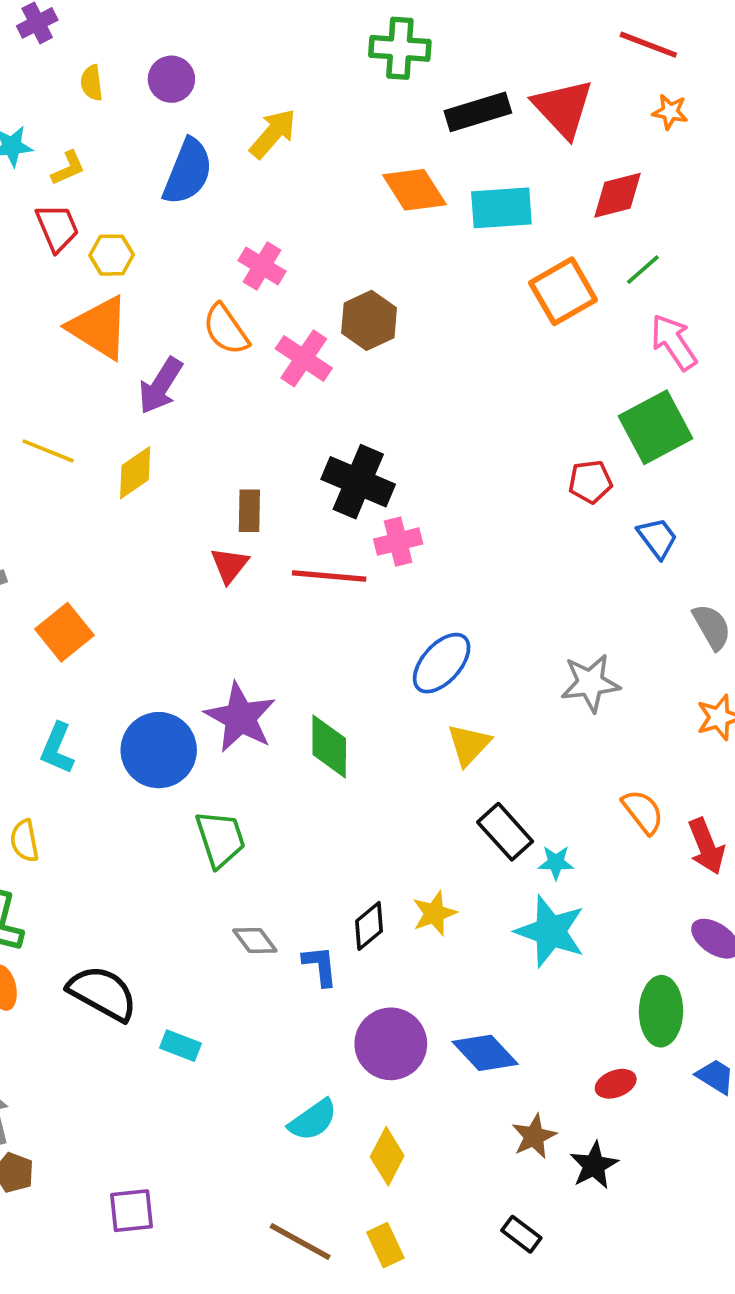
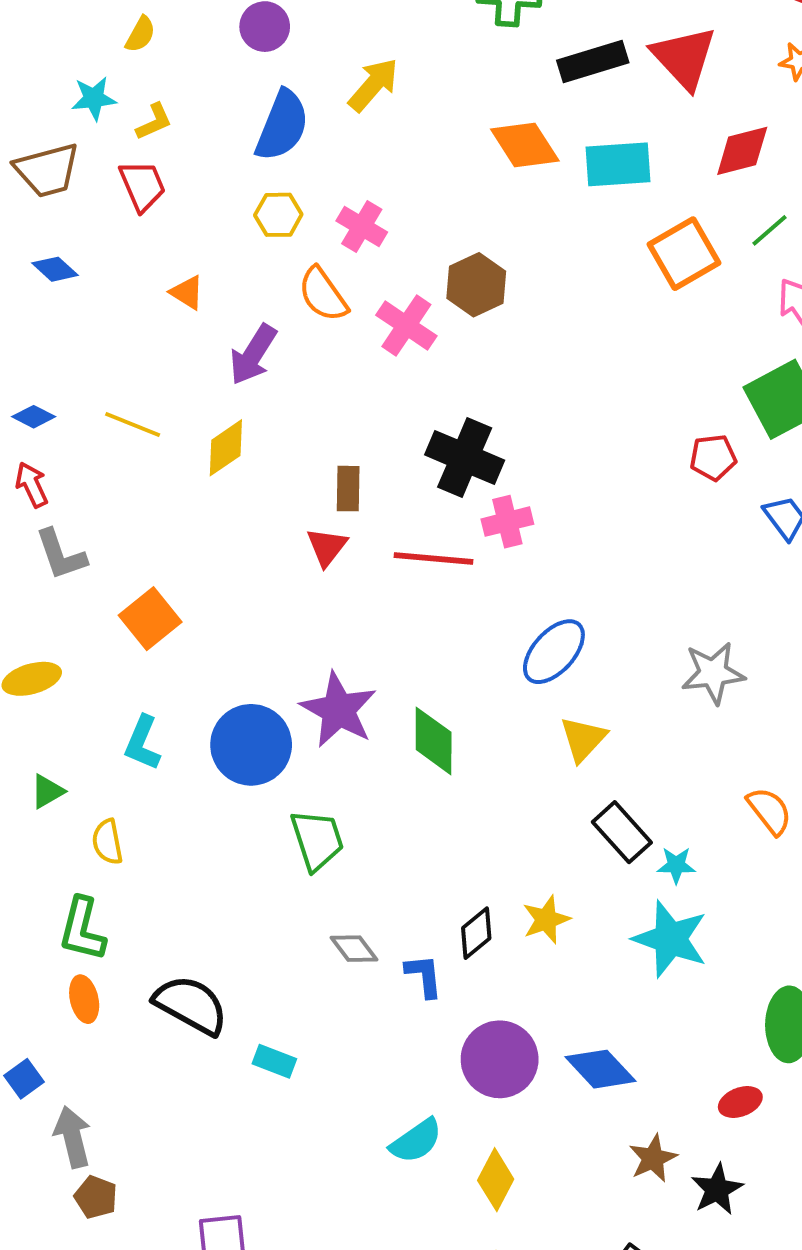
yellow semicircle: (92, 83) -> (140, 34), moved, turned -144
yellow hexagon: (112, 255) -> (278, 215), moved
orange triangle: (99, 328) -> (187, 292), size x0.5

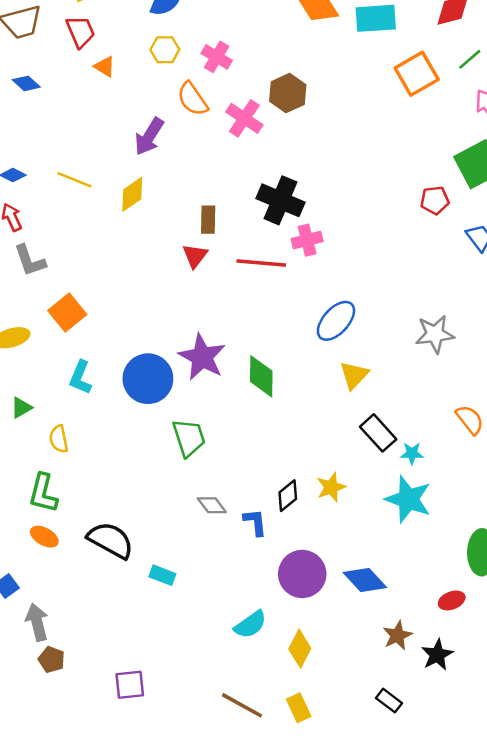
orange triangle: (187, 292) -> (105, 67), moved
orange square: (150, 619) -> (67, 312), moved
orange ellipse: (84, 999) -> (44, 537), turned -48

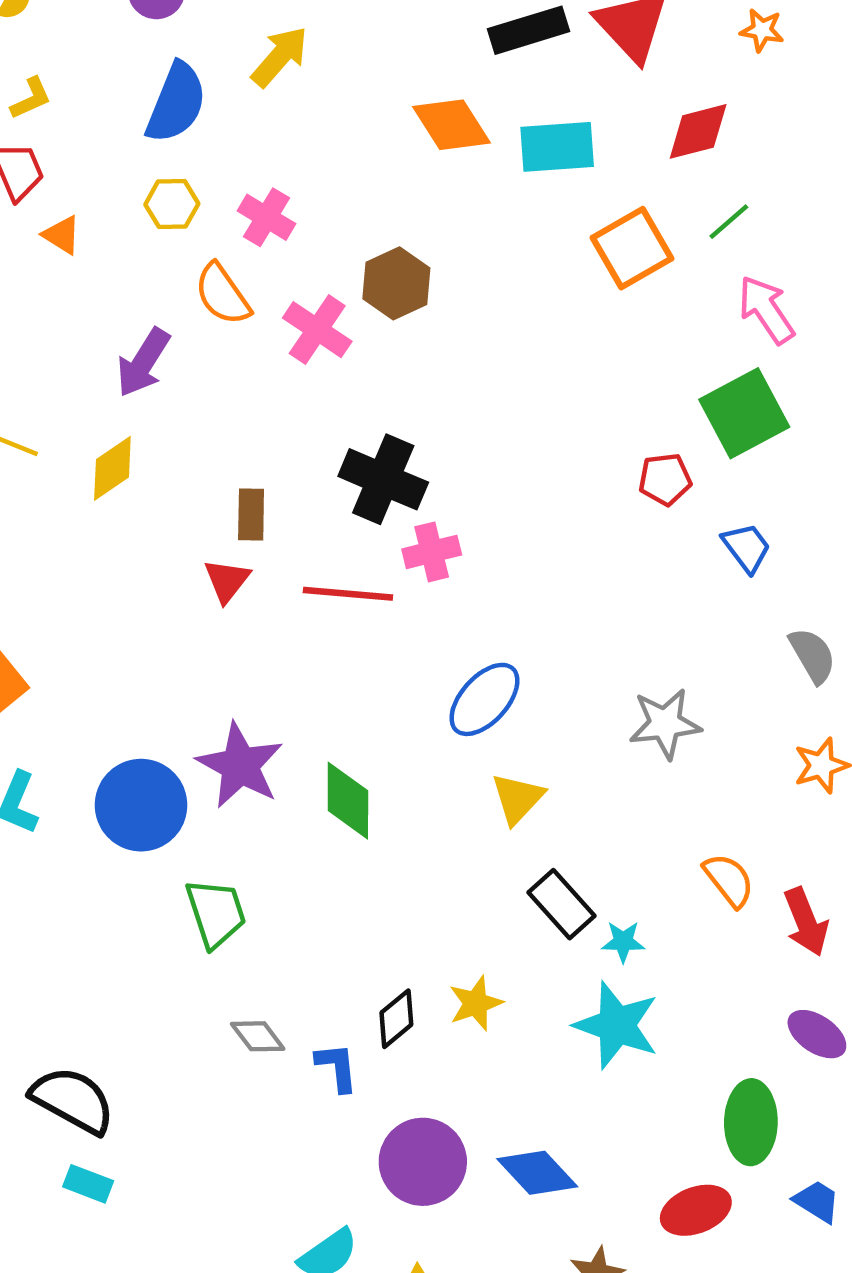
cyan rectangle: (162, 575) -> (88, 1184), moved
red ellipse: (452, 600) -> (696, 1210), size x1.4

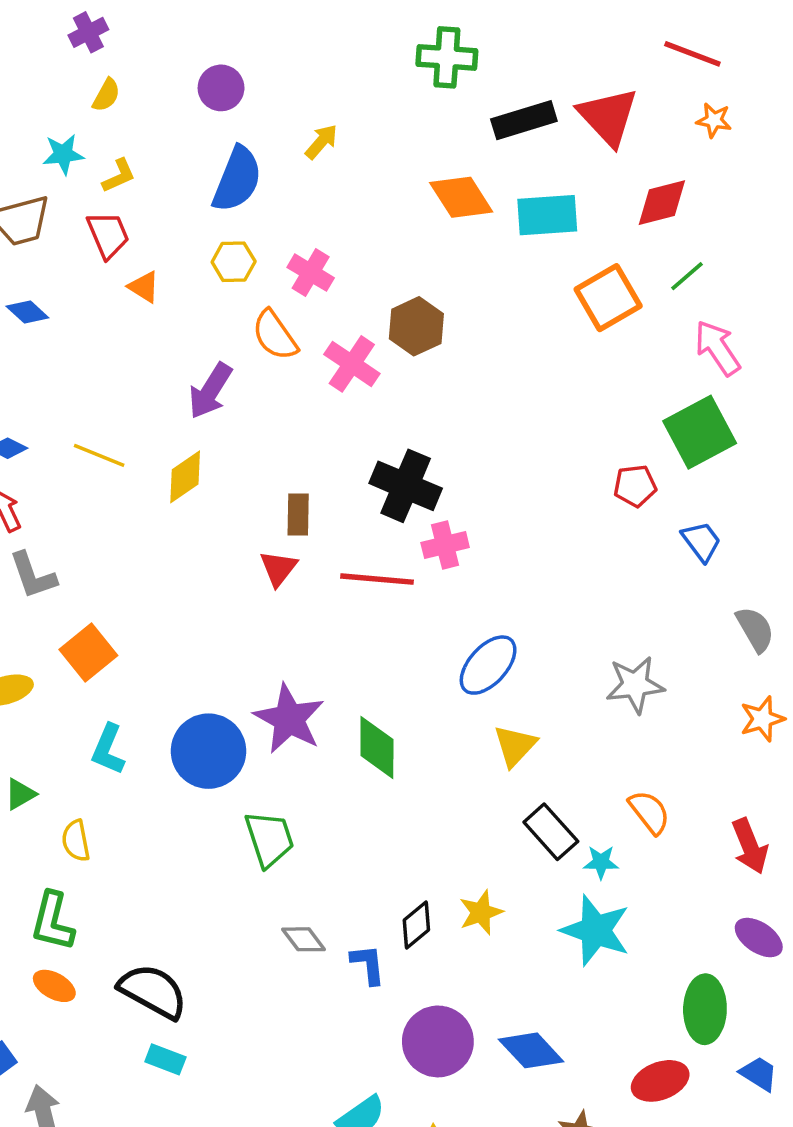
yellow arrow: (280, 57) -> (321, 142), size x0.7
orange semicircle: (729, 880) -> (649, 812), moved

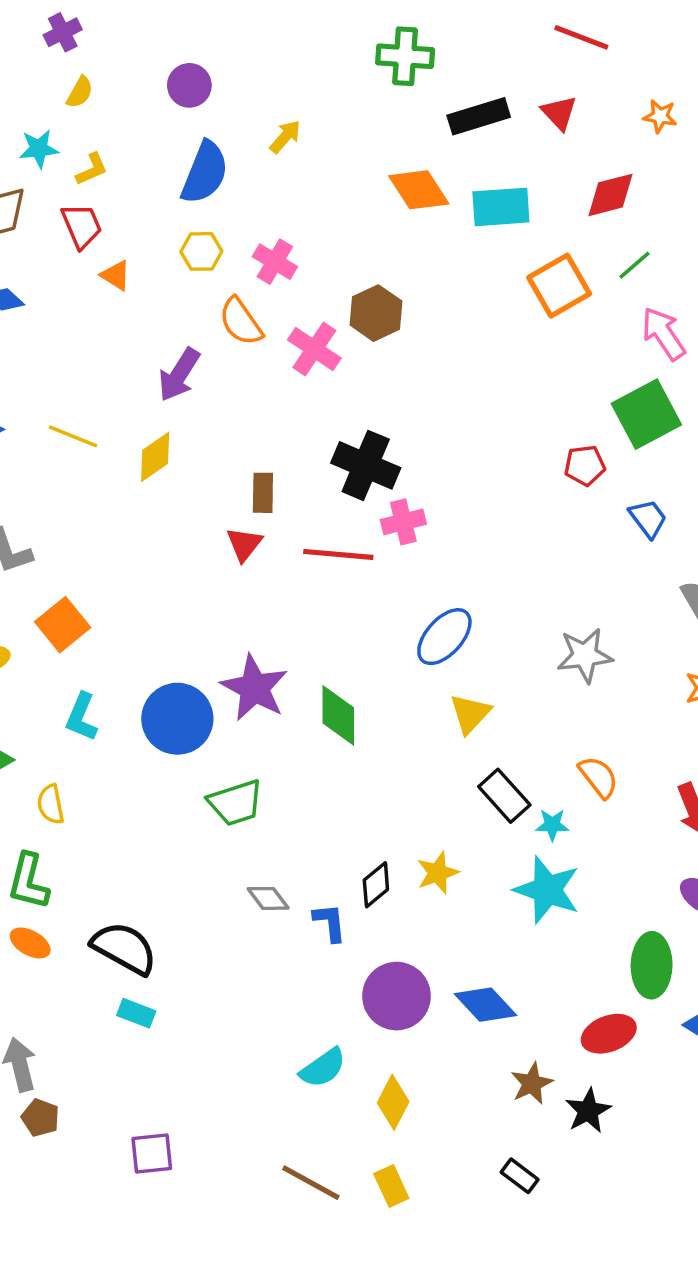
red line: (692, 54) -> (581, 37), moved
red triangle: (608, 117) -> (559, 113), size x0.6
green trapezoid: (269, 839) -> (236, 803), turned 90

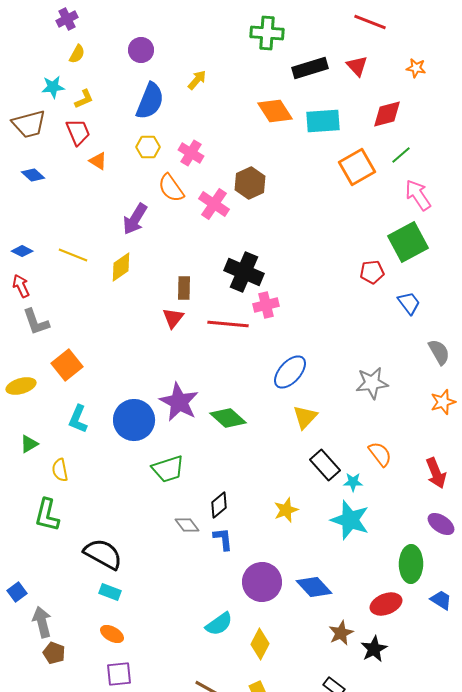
green diamond: (338, 715) -> (228, 418), turned -48
black diamond: (376, 885) -> (219, 505), moved
orange ellipse: (30, 943) -> (112, 634), moved

